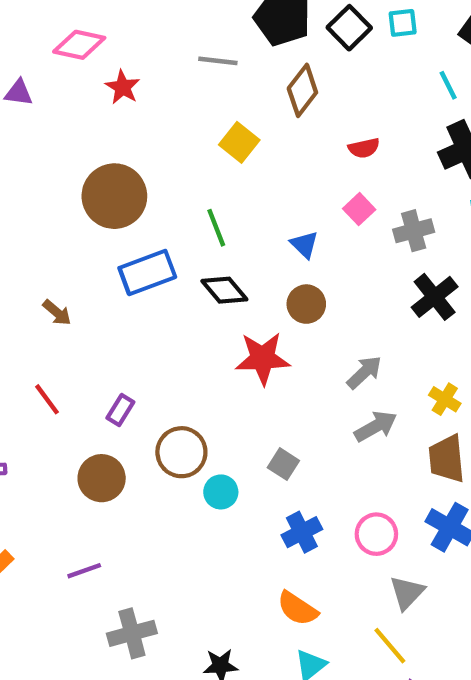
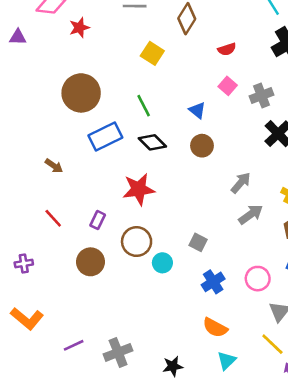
red star: (123, 87) -> (79, 28), turned 30
red star: (263, 358) -> (139, 189), moved
purple line: (84, 571) -> (74, 345), moved

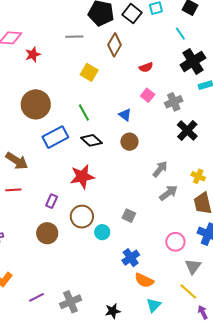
brown arrow: (54, 166) -> (17, 161), size x1.6
red line: (53, 218) -> (13, 190), moved, turned -49
blue cross: (213, 282) -> (131, 258), moved

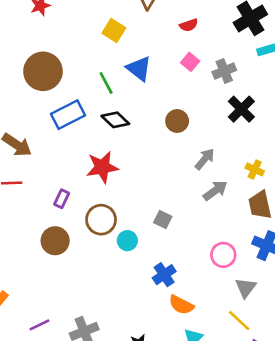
blue triangle: (125, 115) -> (139, 69), moved, size x1.5
brown circle: (129, 142) -> (177, 121), moved

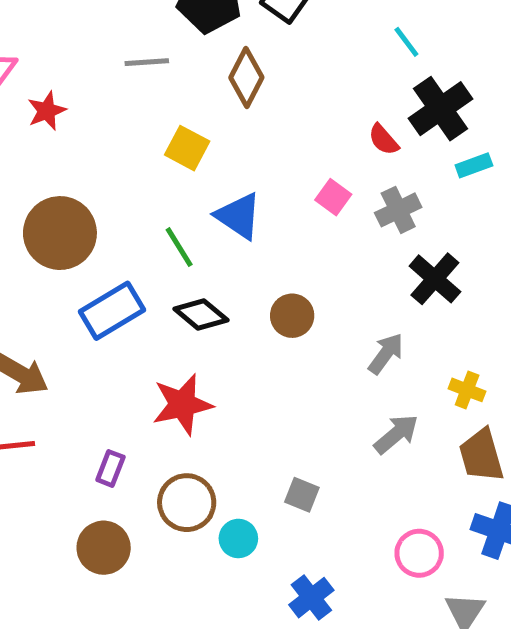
red semicircle: (189, 25) -> (384, 140), moved, turned 72
brown circle: (177, 121) -> (292, 316), moved
gray arrow: (205, 159) -> (386, 354), moved

